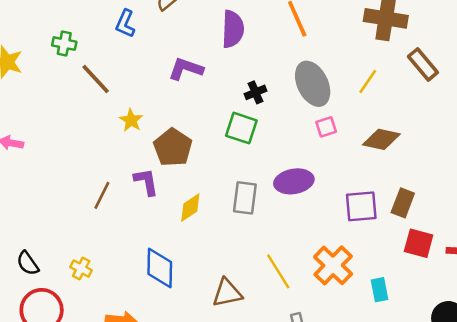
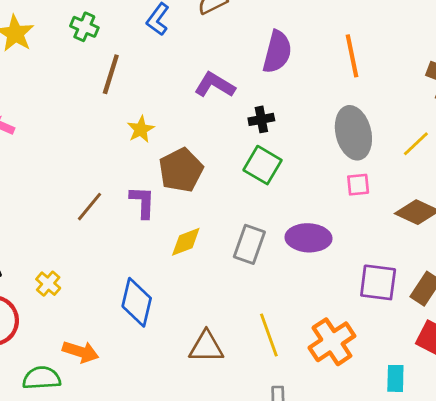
brown line: (96, 79) -> (111, 74), turned 48
black cross: (255, 92) -> (261, 119), moved
cyan rectangle: (379, 290) -> (395, 378), moved

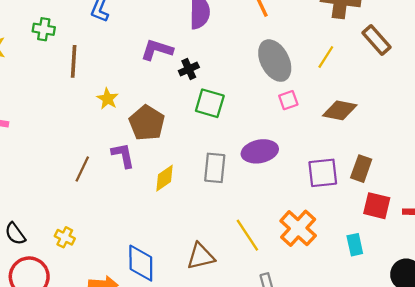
black cross: (261, 119) -> (189, 69), moved
blue diamond: (137, 302) -> (141, 263), moved

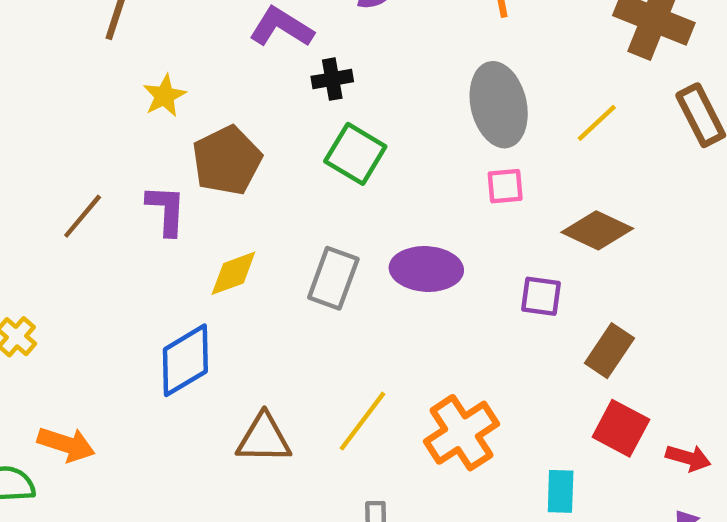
purple square: (323, 173) -> (541, 296), moved, size x0.7
yellow line: (247, 235) -> (362, 421), turned 56
blue diamond: (141, 263) -> (185, 360), moved, turned 45

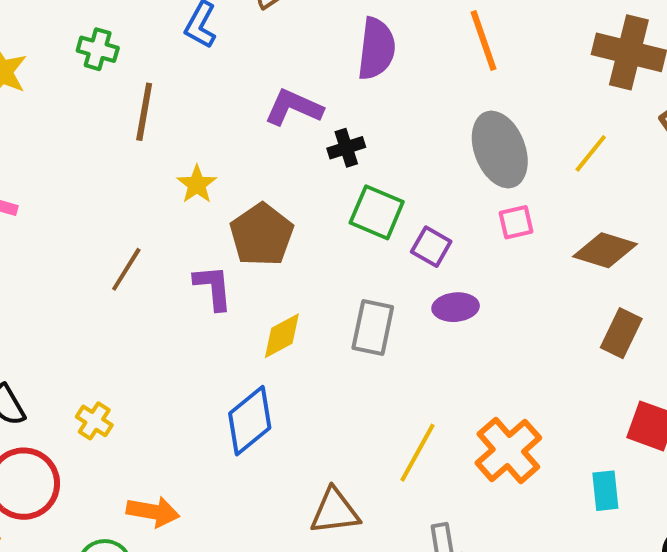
brown line: (83, 216) -> (126, 269), moved
purple ellipse: (426, 269) -> (456, 307), size x0.7
purple square: (541, 296) -> (431, 247), moved, turned 30
brown rectangle: (609, 351) -> (621, 333), moved
brown triangle: (264, 438) -> (335, 511), moved

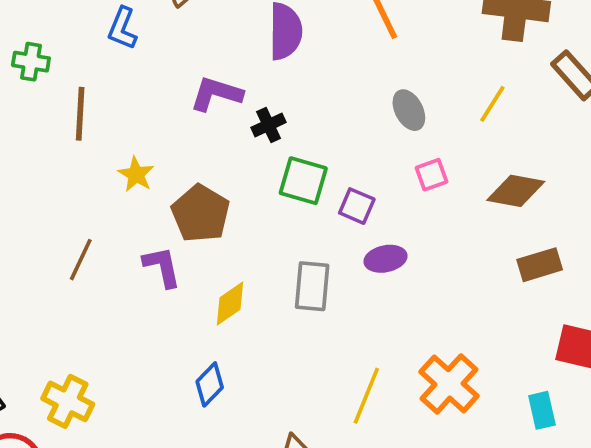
gray ellipse: (500, 150) -> (409, 110), size x0.6
brown rectangle: (621, 333) -> (540, 265), turned 54
yellow cross: (94, 421) -> (68, 401), size x1.5
blue diamond: (250, 421) -> (210, 384), size x0.7

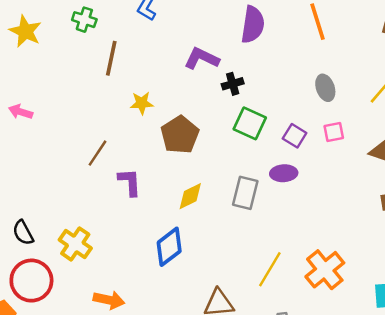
yellow star: (136, 174) -> (142, 103), turned 30
purple square: (357, 206) -> (295, 136), moved
purple ellipse: (385, 259) -> (284, 173), moved
purple L-shape: (162, 267) -> (130, 182), moved
blue diamond: (210, 384) -> (169, 247), size x1.4

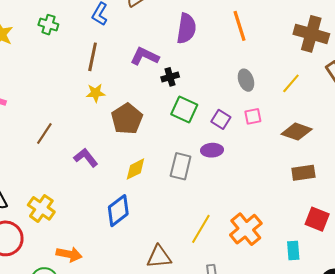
brown line: (111, 58) -> (93, 57), moved
brown line: (97, 153) -> (44, 133), moved
purple L-shape: (130, 182) -> (86, 158), turned -35

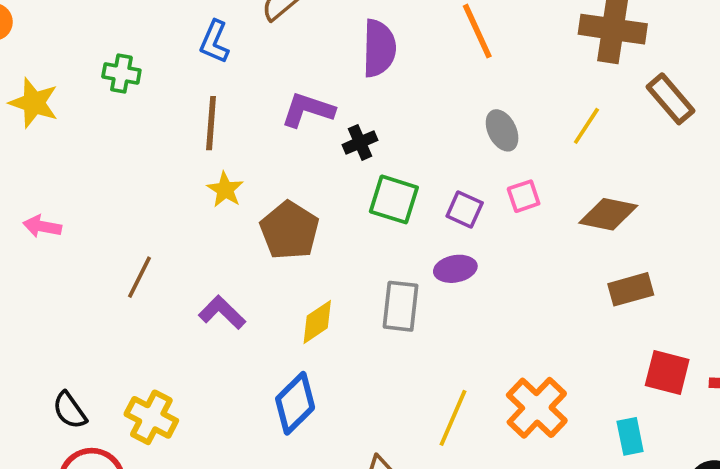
yellow star: (96, 93) -> (225, 190), turned -30

